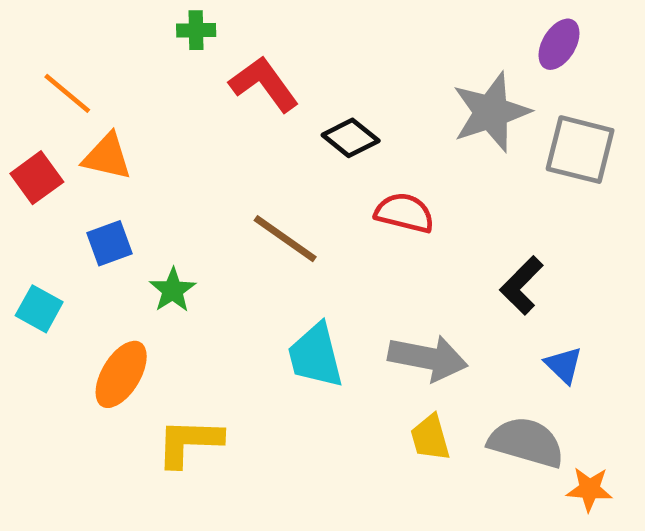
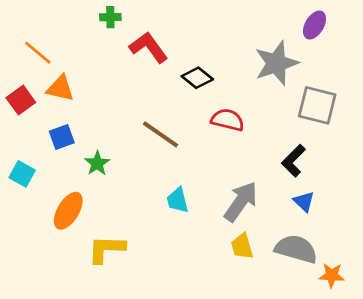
gray square: (580, 150) -> (317, 105), moved
cyan trapezoid: (315, 356) -> (178, 200), size x0.7
gray arrow: (428, 358) -> (241, 202), turned -66
blue triangle: (564, 365) -> (304, 202), moved

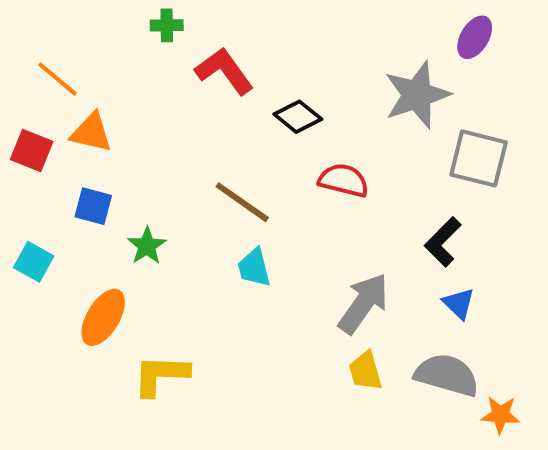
red square: (21, 100) -> (32, 151), turned -32
blue square: (62, 137) -> (93, 206), turned 35
cyan trapezoid: (178, 200) -> (254, 268), moved

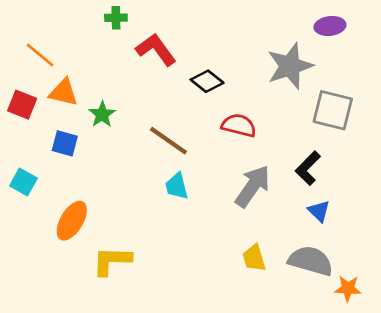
purple ellipse: (475, 37) -> (330, 26), turned 52
green star: (147, 246) -> (102, 114), moved
gray arrow: (363, 303) -> (253, 186), moved

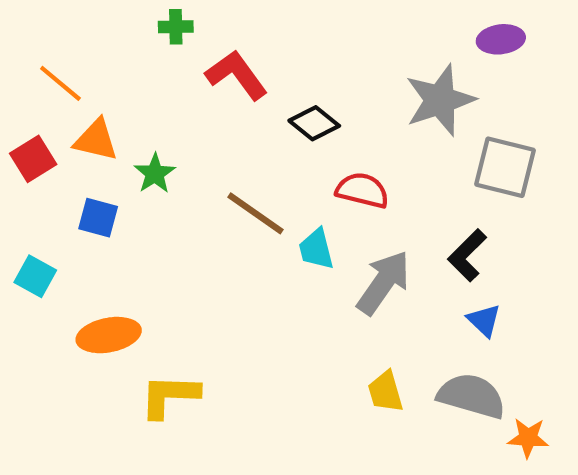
red square: (22, 105) -> (33, 159), turned 36
cyan trapezoid: (177, 186) -> (316, 249), moved
orange ellipse: (72, 221) -> (109, 335), turned 48

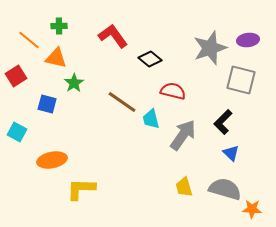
green cross: (176, 27) -> (59, 26), moved
purple ellipse: (501, 39) -> (248, 40), moved
orange triangle: (96, 140) -> (56, 58), moved

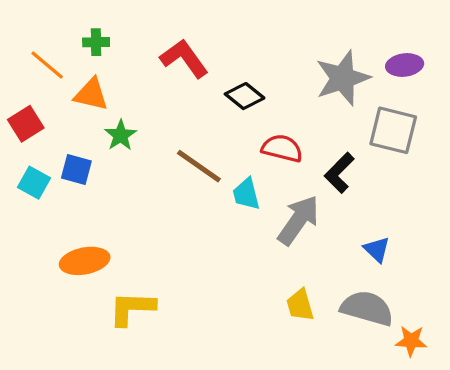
black L-shape: (223, 122) -> (339, 173), moved
cyan square: (17, 132) -> (34, 183), moved

